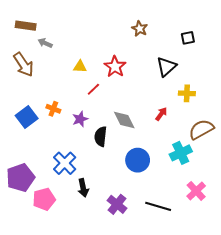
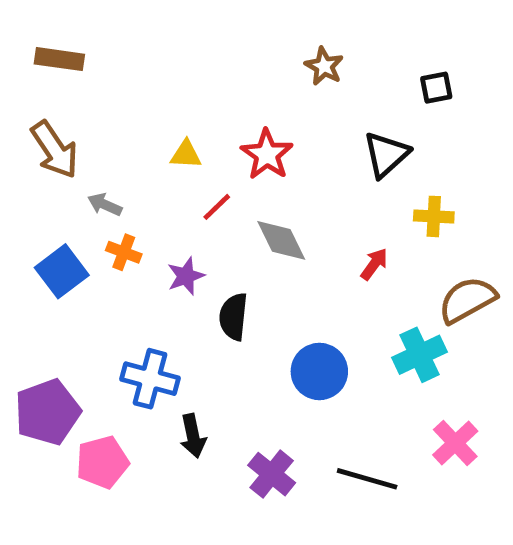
gray arrow: (45, 43) -> (105, 205), moved
gray diamond: (124, 120) -> (281, 240), moved
blue cross: (65, 163) -> (150, 379), turned -30

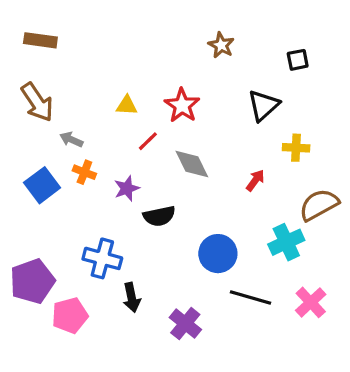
black semicircle: (233, 317) -> (159, 216), turned -108
black line: (367, 479) -> (250, 298), moved

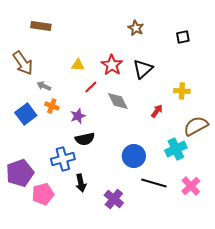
brown rectangle: (40, 40) -> (41, 26), moved
black triangle: (263, 105) -> (143, 69), moved
black semicircle: (159, 216) -> (85, 139), moved
blue cross: (102, 258) -> (63, 159), turned -30

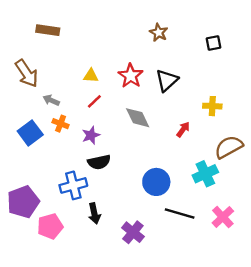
red line: (91, 87) -> (94, 101), moved

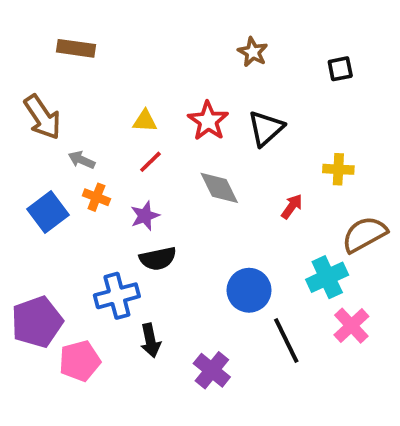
black line: (180, 213) -> (286, 340), turned 48
pink cross: (223, 217) -> (351, 326), moved

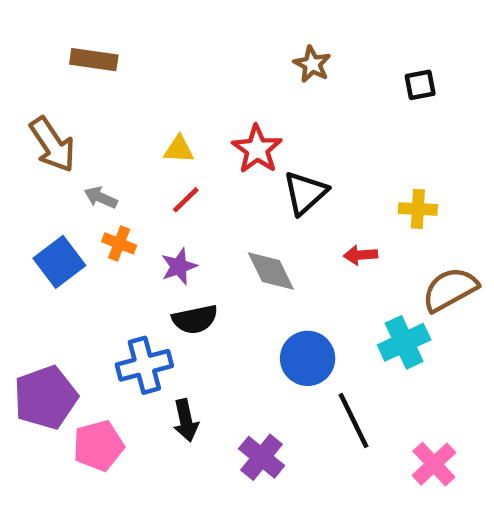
black triangle: (266, 128) -> (305, 193), moved
gray diamond: (219, 188) -> (271, 271), moved
red arrow: (292, 206) -> (360, 255), turned -130
pink cross: (351, 326) -> (434, 464), moved

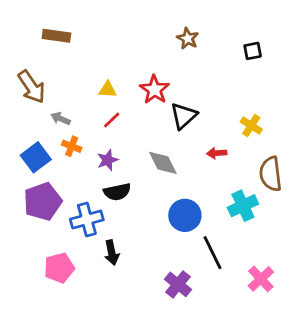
yellow cross: (418, 209) -> (251, 126), turned 30
brown semicircle: (450, 289) -> (271, 174), turned -68
purple pentagon: (46, 397) -> (43, 202), moved
purple cross: (262, 457) -> (178, 284), moved

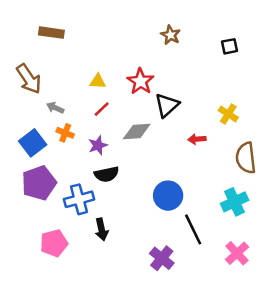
gray diamond: (163, 163) -> (137, 132), moved, turned -68
cyan cross: (243, 206) -> (235, 202), moved

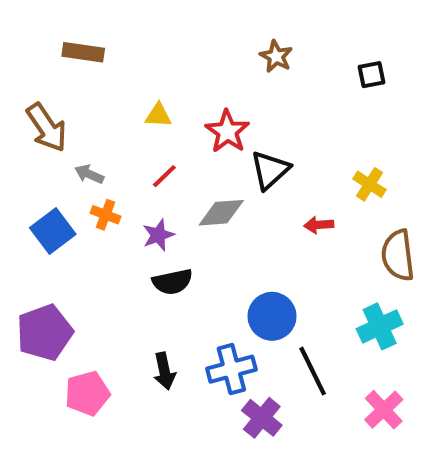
yellow triangle: (98, 81) -> (158, 115), moved
purple pentagon: (39, 183) -> (45, 333), moved
blue cross: (79, 199) -> (231, 369), moved

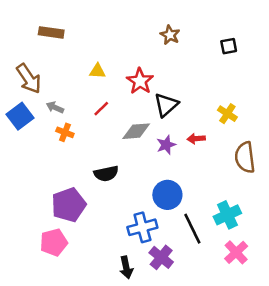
blue square: (53, 231) -> (20, 116), moved
purple star: (158, 235) -> (166, 145), moved
cyan cross: (380, 326) -> (227, 215), moved
purple pentagon: (45, 333) -> (69, 205), moved
black arrow: (164, 371) -> (126, 267), moved

